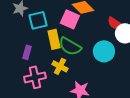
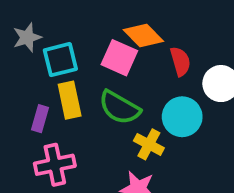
red semicircle: (115, 23) -> (180, 61), moved, turned -140
yellow rectangle: (54, 39) -> (70, 100), moved
yellow cross: (60, 66) -> (149, 144), moved

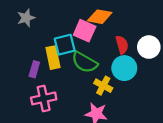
orange diamond: (143, 36) -> (100, 17), turned -35
cyan square: (60, 60) -> (65, 45), moved
red semicircle: (180, 61) -> (122, 45), moved

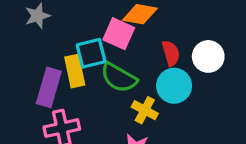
purple rectangle: (34, 69) -> (49, 87), size x1.6

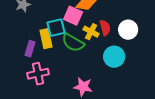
cyan circle: (174, 86) -> (114, 57), moved
purple rectangle: (49, 87) -> (30, 49), size x0.7
yellow cross: (145, 110) -> (91, 32), moved

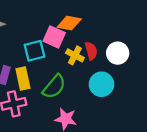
yellow rectangle: (46, 39) -> (23, 78), moved
green semicircle: (73, 43) -> (54, 87), moved, turned -80

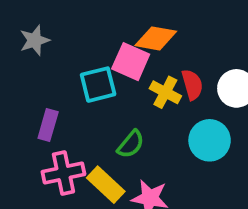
yellow rectangle: (23, 78) -> (106, 185), moved, turned -35
green semicircle: (54, 87) -> (131, 144), size x0.7

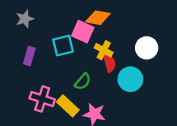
red semicircle: (192, 85) -> (109, 63), moved
purple rectangle: (48, 125) -> (29, 56), moved
pink cross: (63, 173) -> (42, 99), turned 30

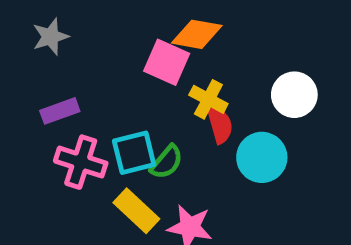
cyan square: (63, 46) -> (134, 153), moved
purple rectangle: (29, 56) -> (60, 111), turned 54
pink cross: (42, 99) -> (81, 162), moved

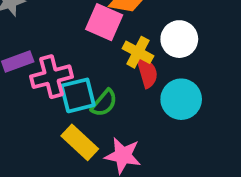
white circle: (294, 95) -> (179, 39), moved
pink cross: (81, 162) -> (52, 77), moved, turned -33

